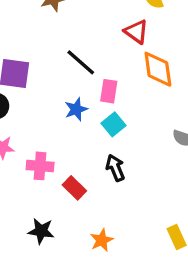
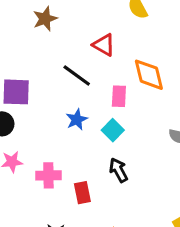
red triangle: (136, 32) -> (104, 45), moved
pink rectangle: (109, 91) -> (119, 96), moved
red rectangle: (74, 188) -> (82, 193), turned 40

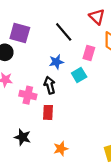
red triangle: (104, 45) -> (97, 17), moved
black arrow: (118, 170) -> (50, 85), moved

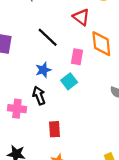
red rectangle: (48, 112) -> (54, 129), moved

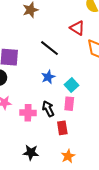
pink rectangle: (77, 57) -> (69, 104), moved
black arrow: (39, 96) -> (48, 109), moved

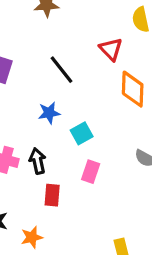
pink rectangle: (69, 104) -> (91, 172), moved
orange star: (68, 156) -> (32, 237), moved

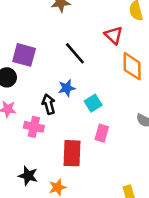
black arrow: (38, 161) -> (49, 104), moved
red rectangle: (52, 195) -> (72, 153), size x1.5

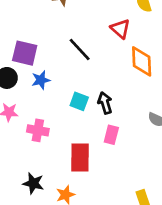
blue star: (67, 88) -> (41, 80), moved
cyan square: (93, 103) -> (79, 101), moved, turned -36
black arrow: (49, 104) -> (105, 103), moved

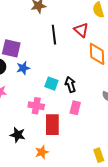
black line: (80, 50) -> (54, 35), moved, turned 36
pink cross: (38, 130) -> (36, 106), moved
black star: (33, 183) -> (18, 135), moved

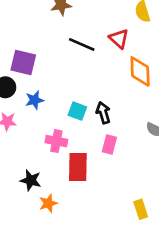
black line: (54, 35) -> (82, 44), turned -60
blue star: (23, 68) -> (34, 100), moved
orange star: (42, 152) -> (48, 203), moved

